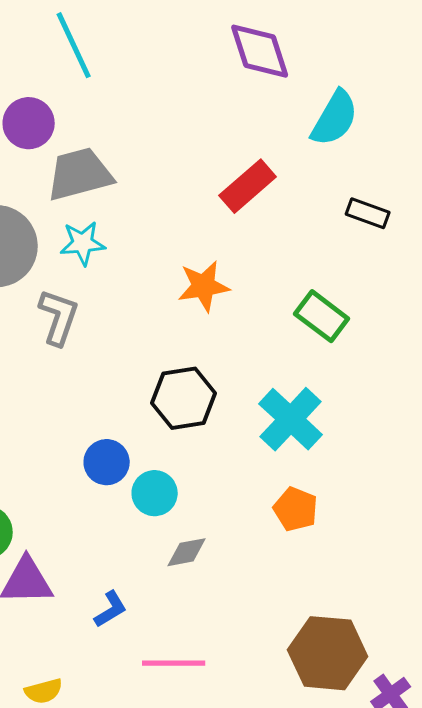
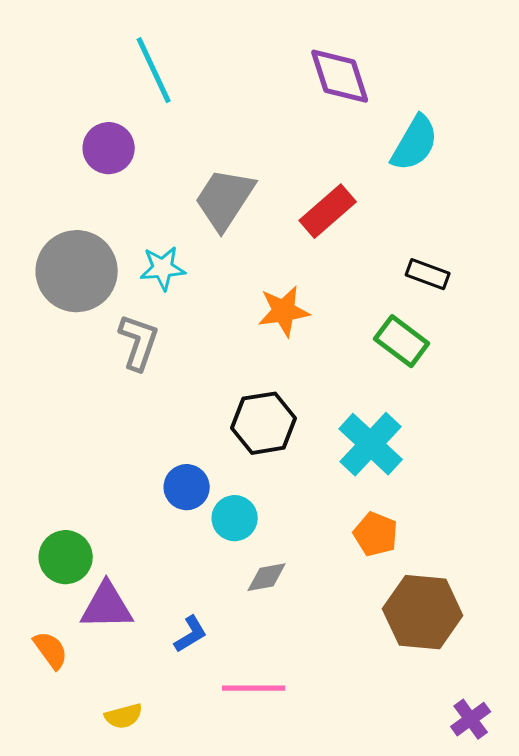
gray trapezoid: (80, 174) -> (225, 199), moved, turned -42
black rectangle: (368, 213) -> (428, 274), moved
brown hexagon: (328, 653) -> (423, 612), moved

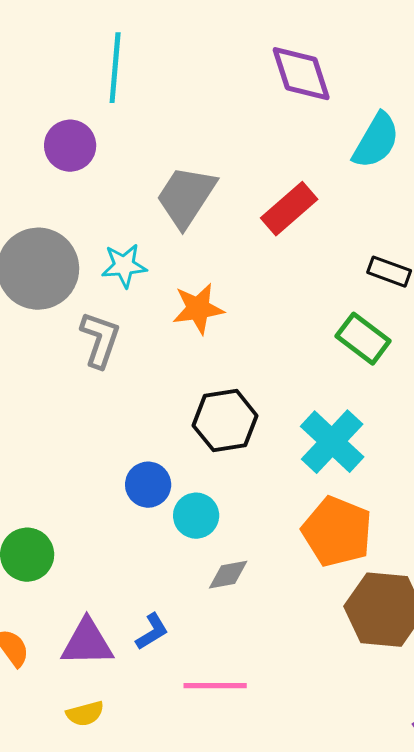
cyan line: (154, 70) -> (115, 68), turned 30
orange star: (284, 311) -> (198, 309), moved
orange pentagon: (376, 534) -> (337, 532), size x1.6
purple triangle: (107, 606) -> (87, 643), moved

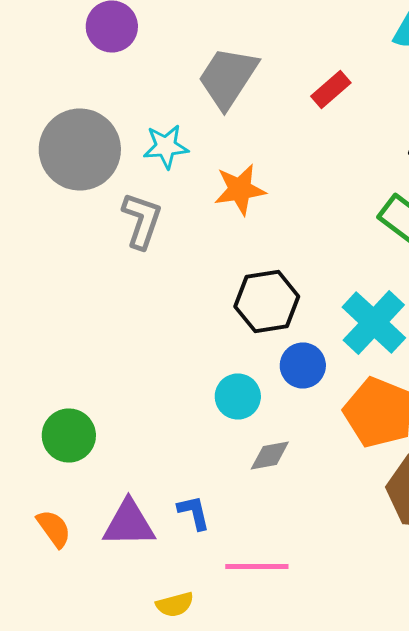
red rectangle: (289, 209) -> (331, 90), size x0.7
blue circle: (148, 485) -> (303, 366), moved
blue L-shape: (152, 632) -> (194, 512), turned -72
yellow semicircle: (85, 714) -> (175, 604), moved

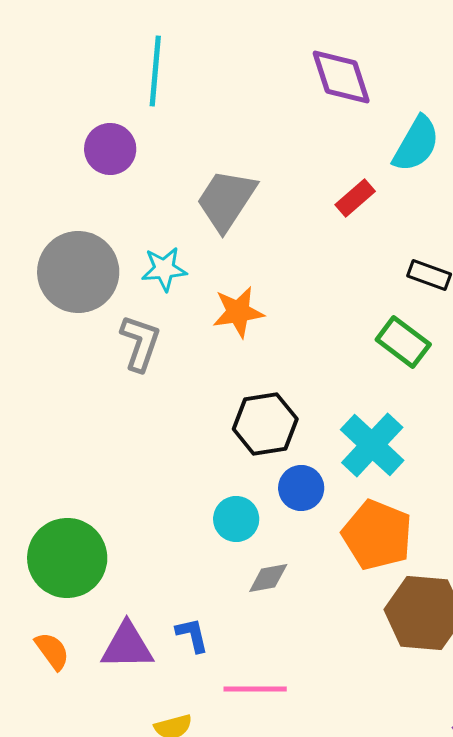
red rectangle: (331, 90) -> (355, 198), moved
green circle: (69, 436) -> (67, 558), size x1.5

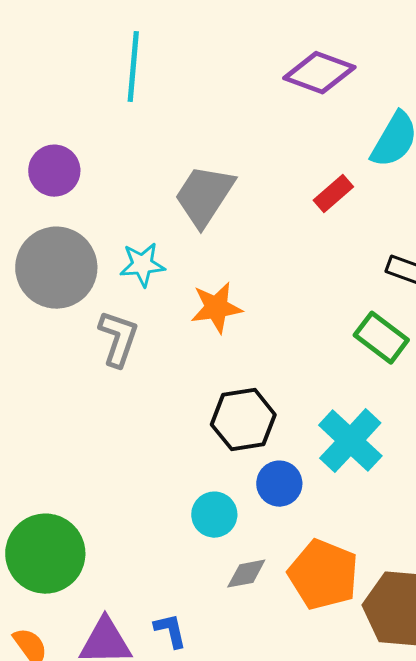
purple diamond: (341, 77) -> (319, 73), turned -52
purple circle: (110, 149) -> (54, 171), moved
orange pentagon: (377, 535) -> (323, 575), moved

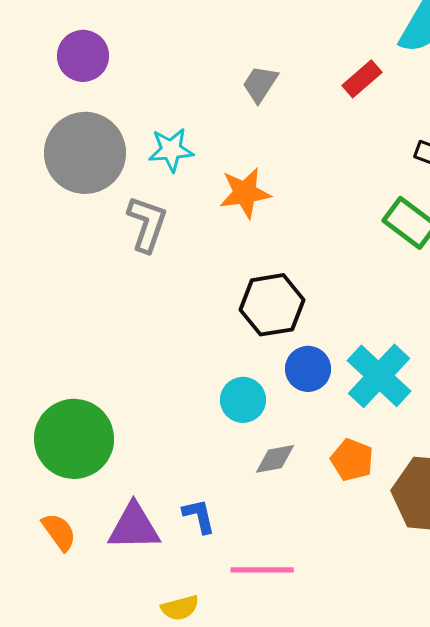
gray trapezoid: (204, 196) -> (260, 84), moved, size x0.6
cyan cross: (350, 441) -> (379, 376), moved
orange pentagon: (323, 575) -> (352, 460), size x0.6

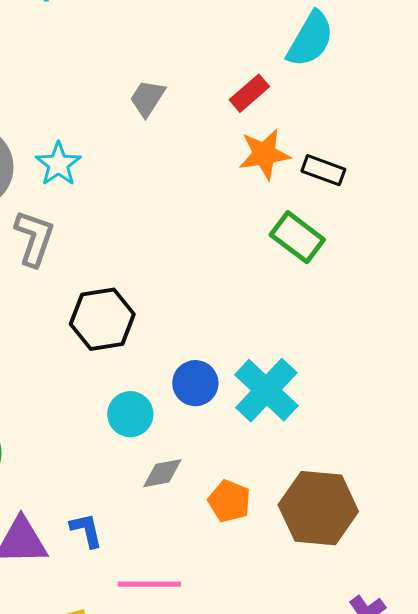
cyan star: (171, 150) -> (58, 164), turned -30
orange star: (245, 193) -> (264, 154), moved
black hexagon: (272, 305) -> (102, 319), moved
orange pentagon: (352, 460) -> (229, 501), moved

